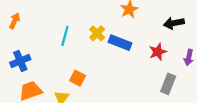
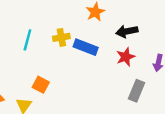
black arrow: (174, 23) -> (127, 31), moved
yellow cross: (97, 33) -> (61, 37), turned 35

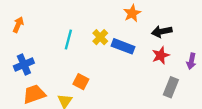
yellow cross: (61, 37) -> (100, 37), turned -35

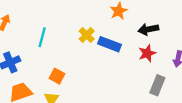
cyan line: (68, 39) -> (42, 37), moved
orange square: (81, 82) -> (57, 76), moved

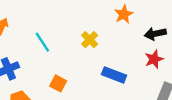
cyan line: (42, 37) -> (42, 42), turned -48
blue rectangle: (109, 44) -> (114, 75), moved

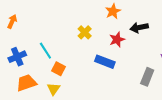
cyan line: (42, 42) -> (45, 51), moved
red star: (154, 59) -> (117, 40), moved

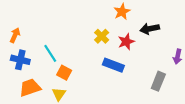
orange arrow: (12, 21) -> (15, 35), moved
yellow cross: (85, 32) -> (102, 36), moved
blue cross: (17, 57) -> (20, 60), turned 36

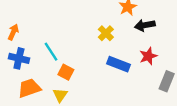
black arrow: (150, 29) -> (145, 25), moved
red star: (126, 42) -> (148, 56), moved

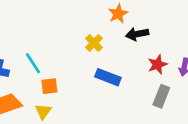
red star: (148, 56) -> (157, 65), moved
orange square: (66, 72) -> (49, 86), turned -35

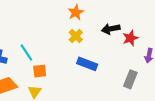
orange star: (118, 14) -> (76, 12), moved
red star: (157, 65) -> (130, 38), moved

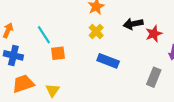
cyan line: (26, 53) -> (44, 35), moved
orange square: (40, 71) -> (58, 53), moved

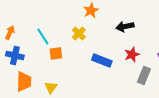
yellow cross: (96, 31) -> (79, 34), moved
red star: (154, 34) -> (132, 54), moved
orange trapezoid: (23, 84) -> (24, 82), turned 110

